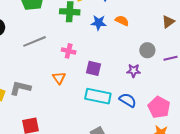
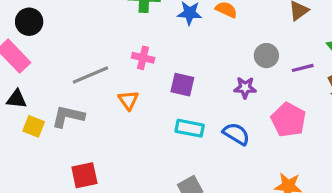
gray line: (35, 41) -> (90, 75), moved
cyan rectangle: (98, 96) -> (190, 128), size x0.7
pink pentagon: (159, 107) -> (288, 120), moved

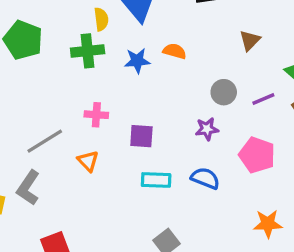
gray L-shape: (68, 116) -> (28, 188), turned -60

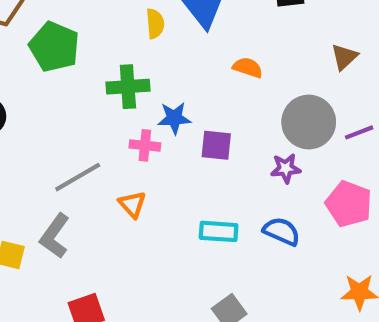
green cross: (88, 51) -> (128, 87), moved
blue star: (137, 61) -> (174, 118), moved
gray circle: (224, 92) -> (309, 122), size x1.6
purple square: (141, 136) -> (216, 145), moved

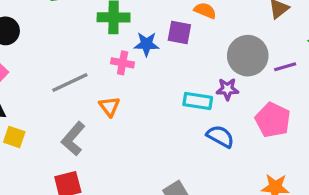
purple square: (216, 145) -> (179, 32), moved
cyan rectangle: (219, 231) -> (198, 101), moved
gray L-shape: (55, 236) -> (73, 139), moved

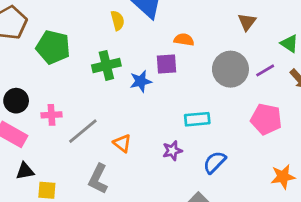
pink cross: (123, 63) -> (51, 115), moved
purple star: (227, 89) -> (172, 151), moved
blue semicircle: (220, 136) -> (214, 162), moved, turned -60

